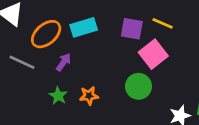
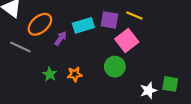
cyan rectangle: (84, 27) -> (83, 25), moved
purple arrow: (64, 62) -> (61, 38), moved

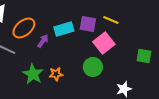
green star: (50, 74) -> (33, 74), size x1.5
green square: (170, 84) -> (144, 56), moved

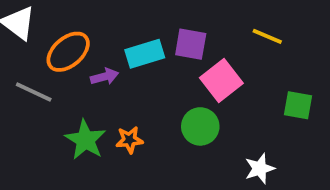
yellow line: (111, 20) -> (267, 36), moved
purple arrow: (43, 41) -> (105, 77), turned 40

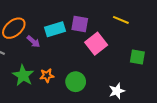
purple arrow: (105, 77) -> (33, 42), turned 56
green circle: (200, 126) -> (76, 82), moved

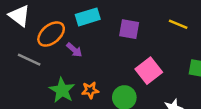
cyan rectangle: (55, 29) -> (88, 17), moved
pink square: (96, 44) -> (149, 71), moved

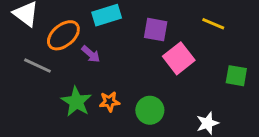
pink square: (149, 71) -> (179, 58), moved

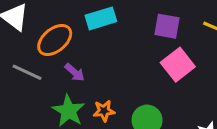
purple square: (156, 30) -> (167, 26), moved
purple arrow: (91, 54) -> (75, 72), moved

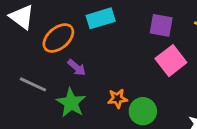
gray line: (27, 72) -> (33, 84), moved
orange star: (104, 111) -> (117, 99), moved

